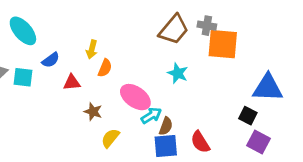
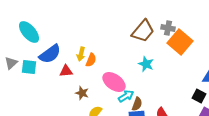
orange square: (223, 44) -> (180, 42), turned 35
yellow arrow: (92, 49) -> (81, 54), moved
blue semicircle: (51, 60) -> (50, 54), size x1.6

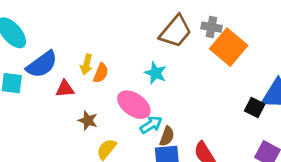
cyan star: (146, 64) -> (155, 73), moved
black square: (199, 96) -> (255, 108), moved

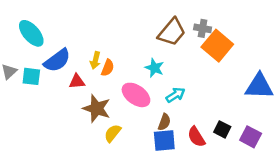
black square: (255, 108) -> (222, 129), moved
brown star: (88, 120) -> (97, 108), size x1.6
cyan arrow: (151, 125) -> (175, 95), moved

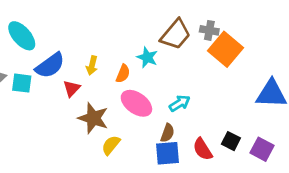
orange semicircle: (108, 68) -> (123, 74), moved
cyan star: (154, 68) -> (147, 57), moved
red triangle: (77, 81) -> (72, 88), turned -42

